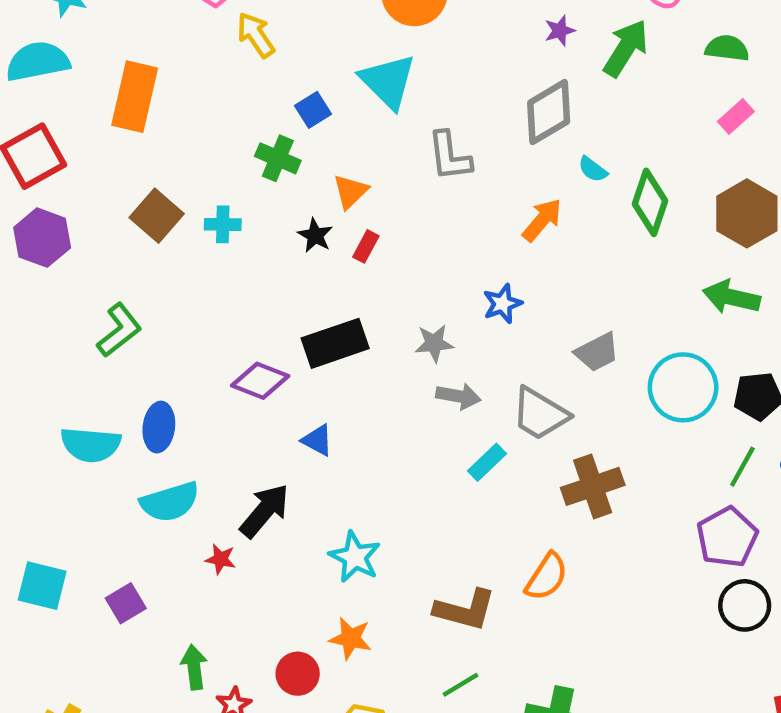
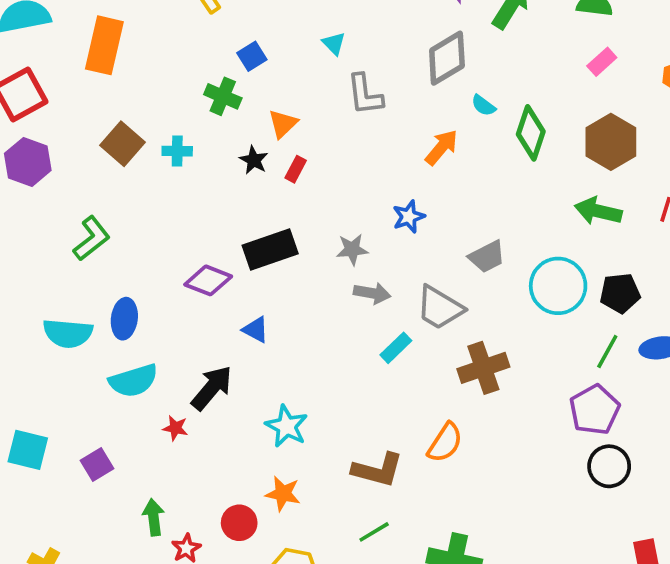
cyan triangle: (388, 81) -> (334, 43), moved, size x0.5

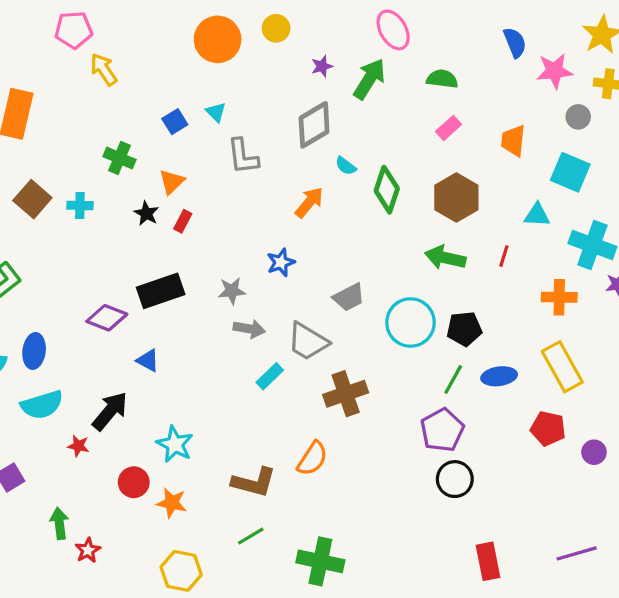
blue square: (252, 56) -> (175, 122), moved
red circle: (239, 523) -> (134, 482), moved

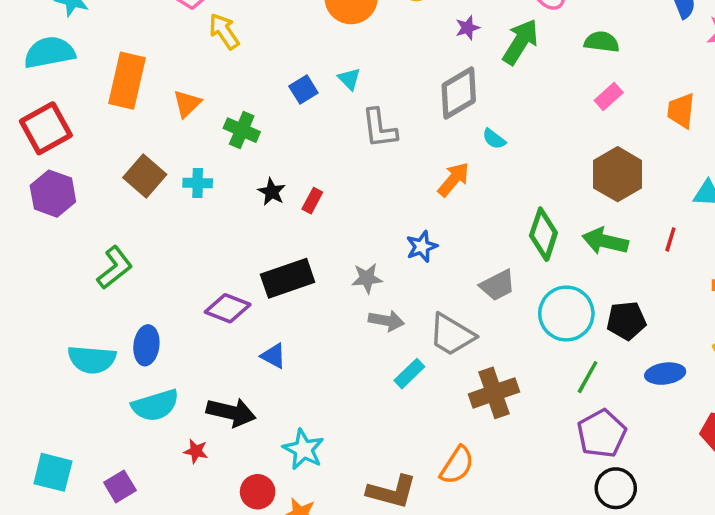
orange triangle: (172, 182) -> (187, 104), moved
green diamond: (387, 190) -> (543, 234), moved
green line: (453, 379) -> (588, 377), moved
black arrow: (110, 411) -> (231, 412), turned 63

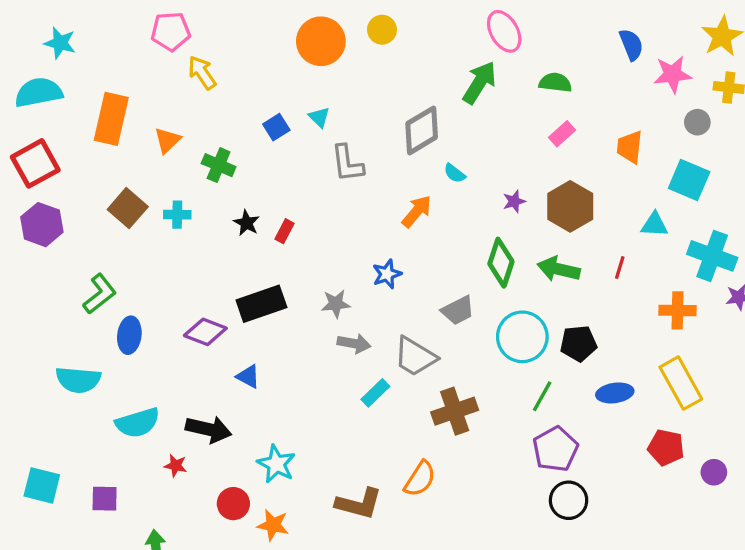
purple star: (468, 28) -> (514, 201), moved
blue ellipse: (146, 345) -> (129, 335), moved
purple square: (120, 486) -> (105, 499), turned 32

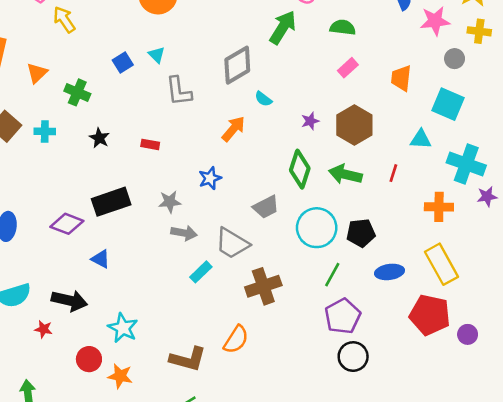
red rectangle: (285, 231) -> (150, 144), moved, turned 72
red pentagon: (666, 447) -> (430, 315), size x1.4

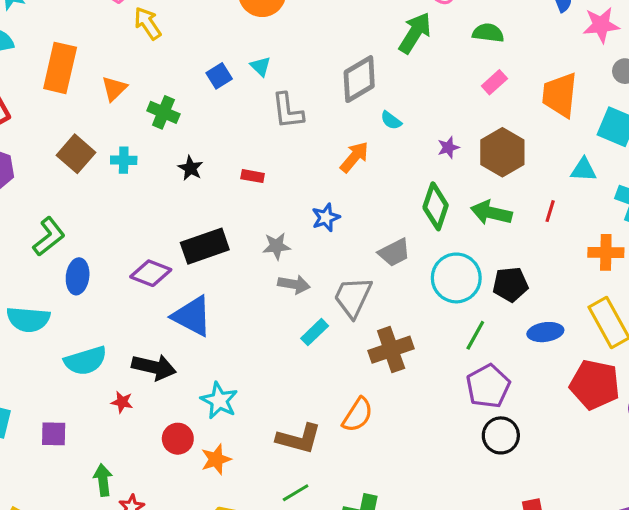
orange trapezoid: (401, 78) -> (560, 95), size x1.4
gray trapezoid: (232, 243) -> (353, 297), turned 84
blue triangle: (101, 259) -> (192, 316), size x1.8
orange star: (120, 376) -> (216, 459), turned -30

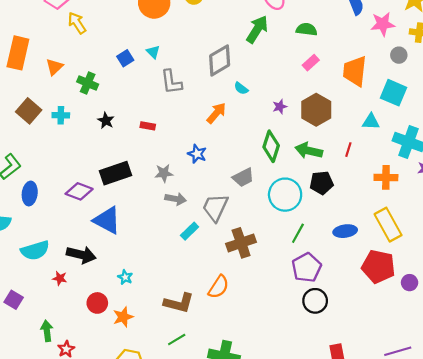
blue star: (326, 217) -> (197, 154), turned -30
black pentagon: (510, 284) -> (322, 183), moved
cyan star: (219, 400) -> (125, 277), size x0.6
purple square: (54, 434) -> (14, 300), turned 30

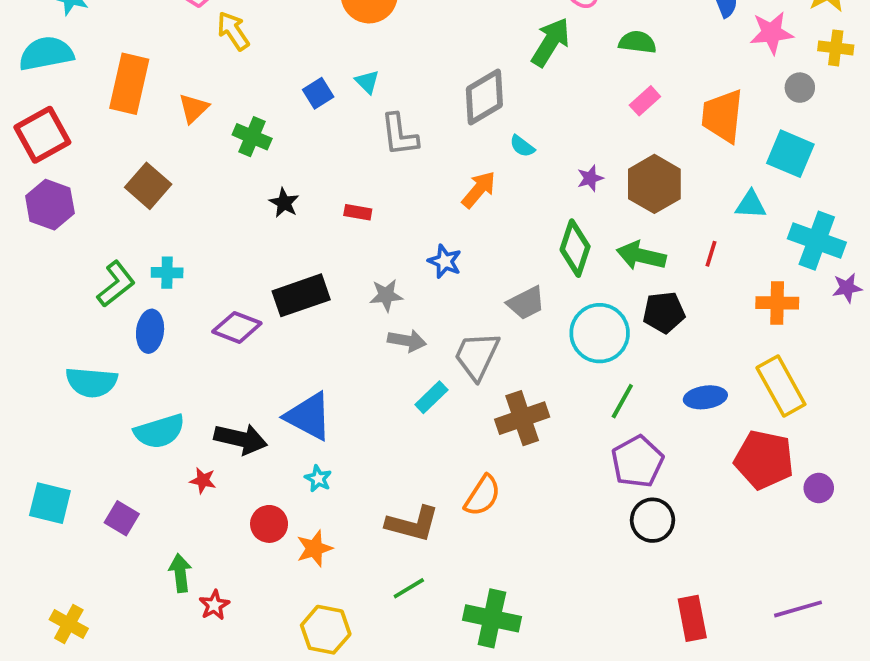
cyan cross: (61, 115) -> (167, 273), moved
blue triangle: (107, 220) -> (309, 416), moved

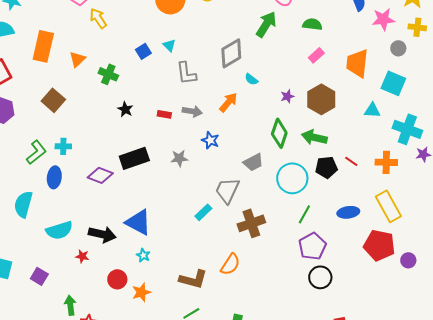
red line: (711, 254) -> (351, 161), moved, turned -72
gray arrow: (407, 341) -> (192, 111), moved
cyan semicircle: (91, 382) -> (23, 204), turned 100

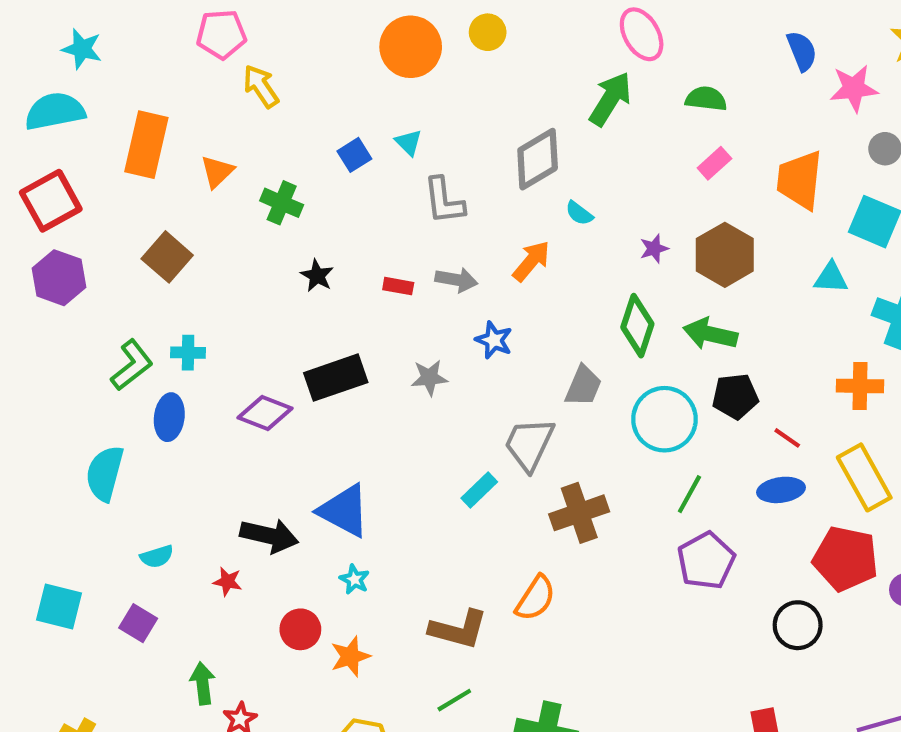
red line: (351, 161) -> (787, 438), moved
gray trapezoid: (253, 162) -> (583, 386), turned -40
cyan semicircle: (59, 230) -> (157, 557), moved, size x0.6
black circle: (320, 277) -> (798, 625), moved

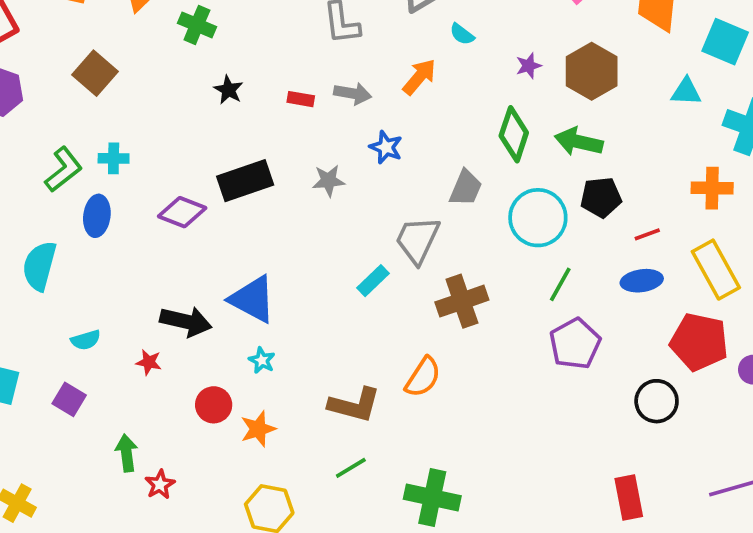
red line: (787, 438) -> (647, 234), turned -55

